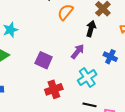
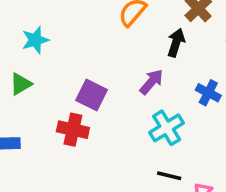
red cross: (54, 89) -> (73, 130), moved, turned 30

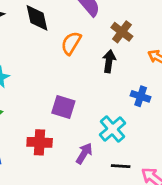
purple arrow: (152, 82) -> (84, 153), moved
purple square: (92, 95) -> (63, 107), moved

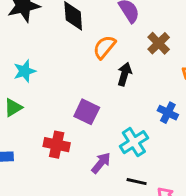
black arrow: (109, 61) -> (124, 74), moved

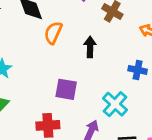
orange semicircle: (104, 47) -> (53, 33), moved

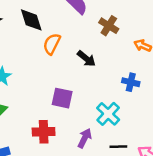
black arrow: (90, 47) -> (86, 59), turned 126

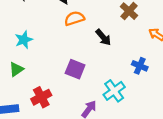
orange semicircle: (52, 44) -> (74, 18), turned 36
red cross: (44, 132) -> (41, 97), moved, turned -36

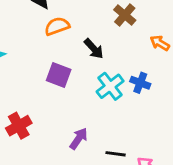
purple square: (75, 69) -> (59, 75), moved
cyan cross: (114, 91) -> (110, 86), moved

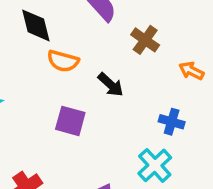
orange semicircle: (57, 26) -> (63, 61), turned -140
cyan cross: (110, 86) -> (155, 165), moved

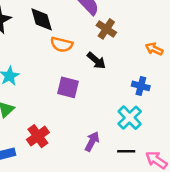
brown cross: (145, 40) -> (106, 29), moved

